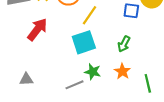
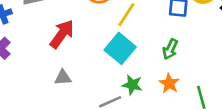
cyan square: (84, 42) -> (120, 48), turned -30
gray triangle: (26, 79) -> (63, 78), moved

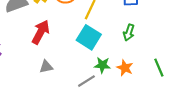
orange star: (169, 83) -> (125, 68), moved

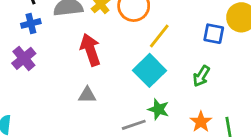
red arrow: (41, 32) -> (90, 50), turned -60
orange star: (125, 68) -> (201, 122), moved

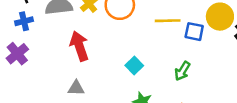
yellow line: (159, 36) -> (168, 21), moved, turned 50
cyan square: (150, 70) -> (134, 66), size x0.6

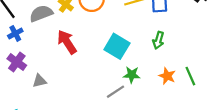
cyan square: (134, 66) -> (117, 46), size x1.6
gray triangle: (76, 88) -> (39, 81), moved

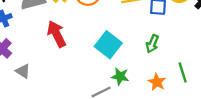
green line: (190, 76) -> (183, 72), moved
gray triangle: (39, 81) -> (23, 71), turned 40

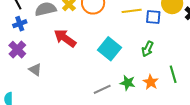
red arrow: (57, 34) -> (65, 38), turned -30
green star: (120, 76) -> (128, 83), moved

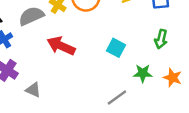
cyan square: (109, 49) -> (116, 48), size x0.7
green star: (128, 83) -> (143, 73), moved

